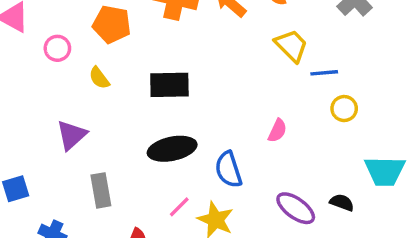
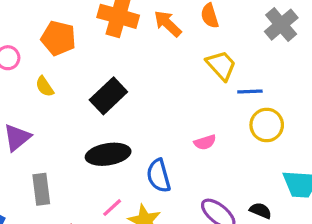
black rectangle: (169, 85) -> (108, 96), turned -45
yellow circle: (344, 109) -> (267, 125), size x1.4
pink semicircle: (277, 131) -> (205, 142), turned 45

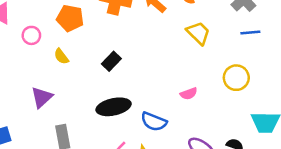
blue line: (250, 92) -> (250, 33), moved
black rectangle: (108, 96) -> (111, 61), size x0.7
blue semicircle: (159, 176) -> (154, 122), turned -50

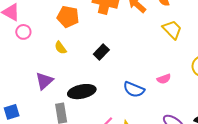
pink circle: (31, 35) -> (23, 32), moved
black ellipse: (114, 107) -> (82, 92), moved
blue semicircle: (154, 122) -> (134, 89), moved

